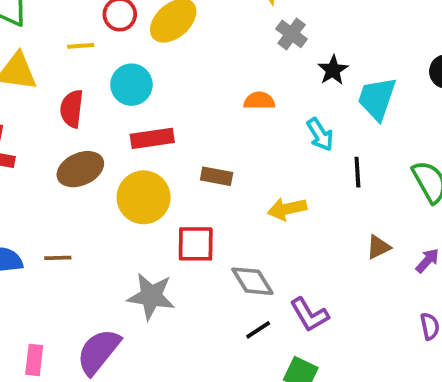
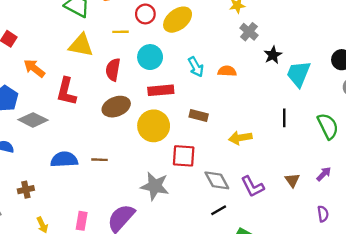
cyan arrow: (320, 134) -> (196, 67), moved
brown triangle: (378, 247) -> (292, 180), moved, turned -42
purple L-shape: (309, 315) -> (252, 187), moved

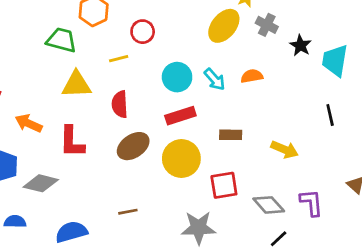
yellow ellipse: (178, 20) -> (224, 26), moved
cyan circle: (150, 57) -> (177, 77), moved
yellow arrow: (240, 138) -> (285, 149), turned -135
blue semicircle: (64, 160) -> (71, 232), moved
purple L-shape: (252, 187) -> (311, 203), turned -145

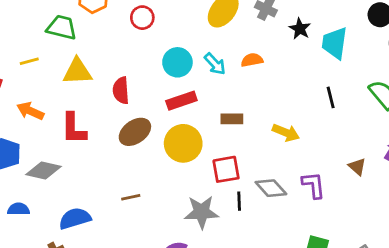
yellow line: (119, 59) -> (29, 61), moved
black line: (279, 239) -> (239, 201), moved, turned -48

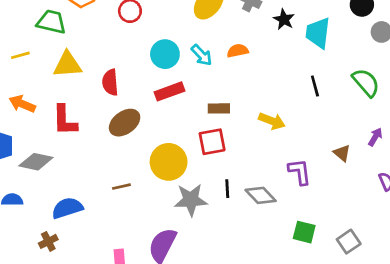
yellow circle: (183, 143) -> (169, 162), moved
red square: (226, 169) -> (212, 142), moved
gray diamond: (271, 188) -> (261, 195), moved

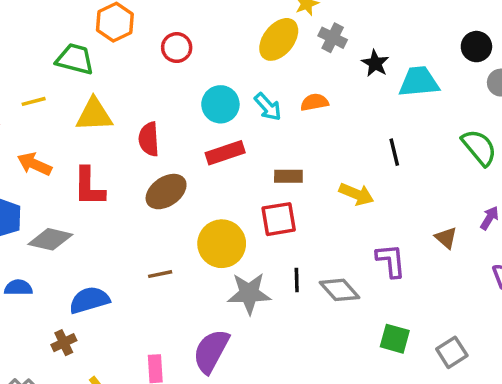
cyan trapezoid: (318, 33) -> (419, 82), turned 76
black line: (315, 86) -> (394, 152), moved

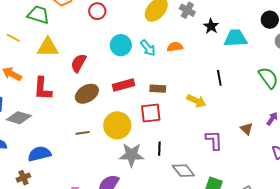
yellow line: (34, 101) -> (13, 38), turned 40
red semicircle: (149, 139) -> (79, 63), turned 30
red rectangle: (225, 153) -> (124, 85), moved
brown line: (160, 274) -> (83, 133), moved
gray diamond: (339, 290) -> (183, 171), moved

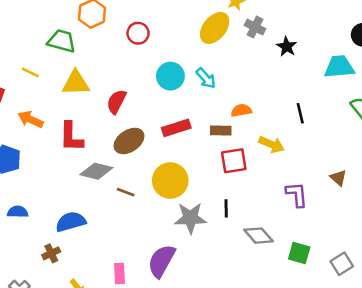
cyan trapezoid: (236, 38) -> (339, 67), moved
orange semicircle: (175, 47) -> (241, 110), moved
red square: (151, 113) -> (234, 161), moved
gray diamond: (19, 118) -> (96, 171), moved
brown line: (83, 133) -> (126, 192), turned 32

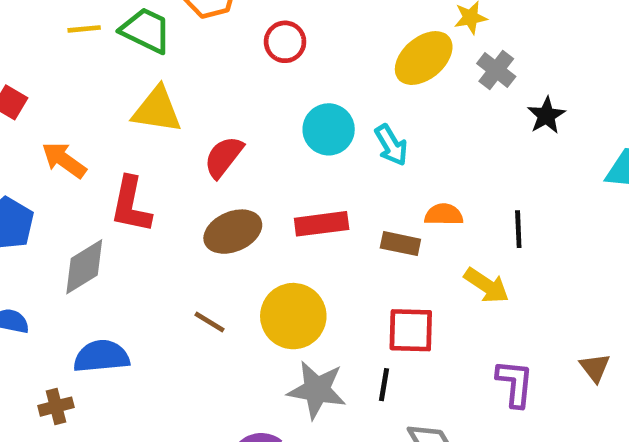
yellow line: (30, 72) -> (84, 29), moved, turned -42
black line: (300, 113) -> (518, 229), moved
red square: (234, 161) -> (411, 330), moved
gray diamond: (96, 171) -> (84, 267), moved, turned -56

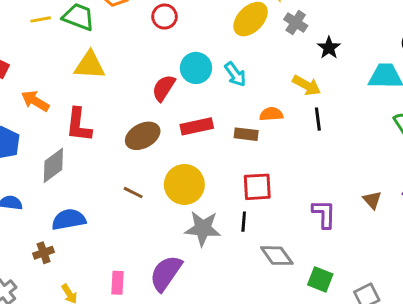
red semicircle: (224, 157) -> (164, 88), moved
yellow arrow: (487, 285) -> (307, 85), moved

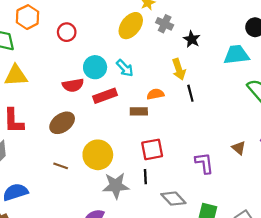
yellow arrow: (307, 85) -> (179, 69), turned 50
red semicircle: (164, 88) -> (73, 85), turned -125
red rectangle: (197, 126) -> (105, 96), moved

